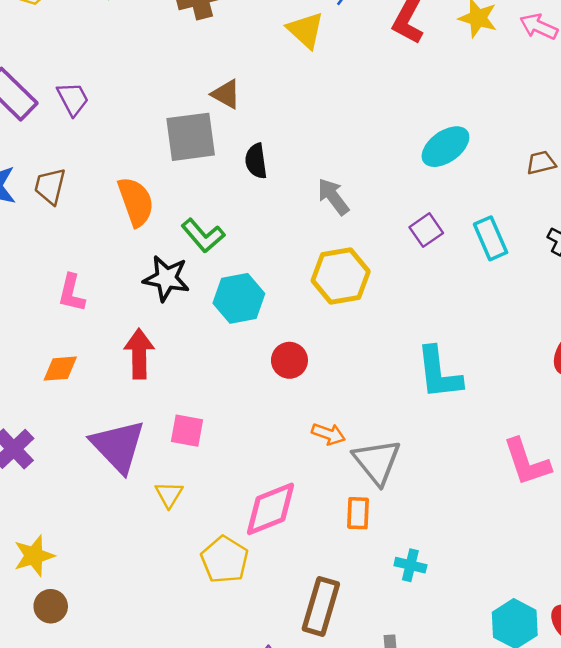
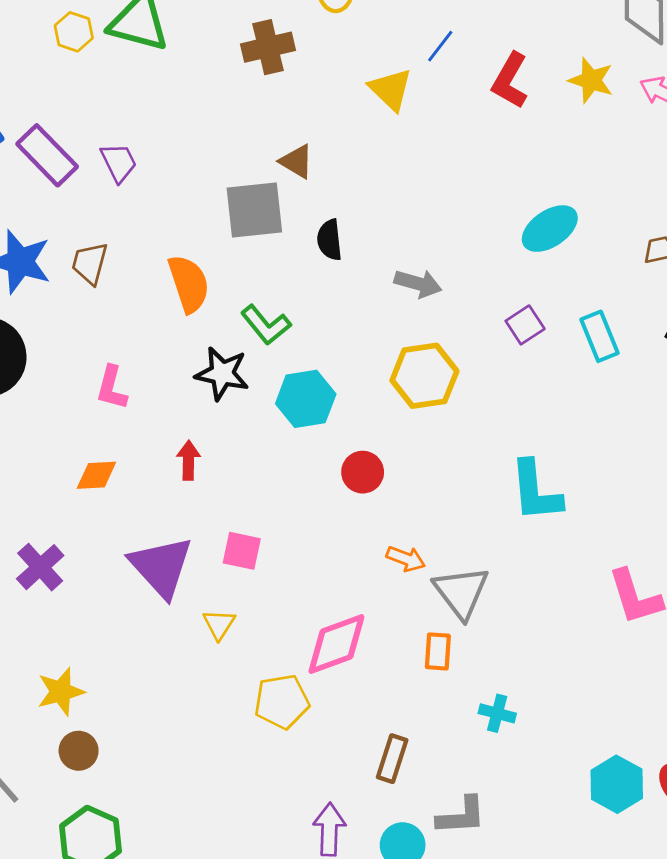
gray arrow: (333, 197) -> (418, 283), turned 141
red arrow: (139, 354) -> (188, 460), size x0.7
yellow pentagon: (225, 560) -> (282, 702), turned 30
brown rectangle: (321, 606) -> (392, 759), size x0.7

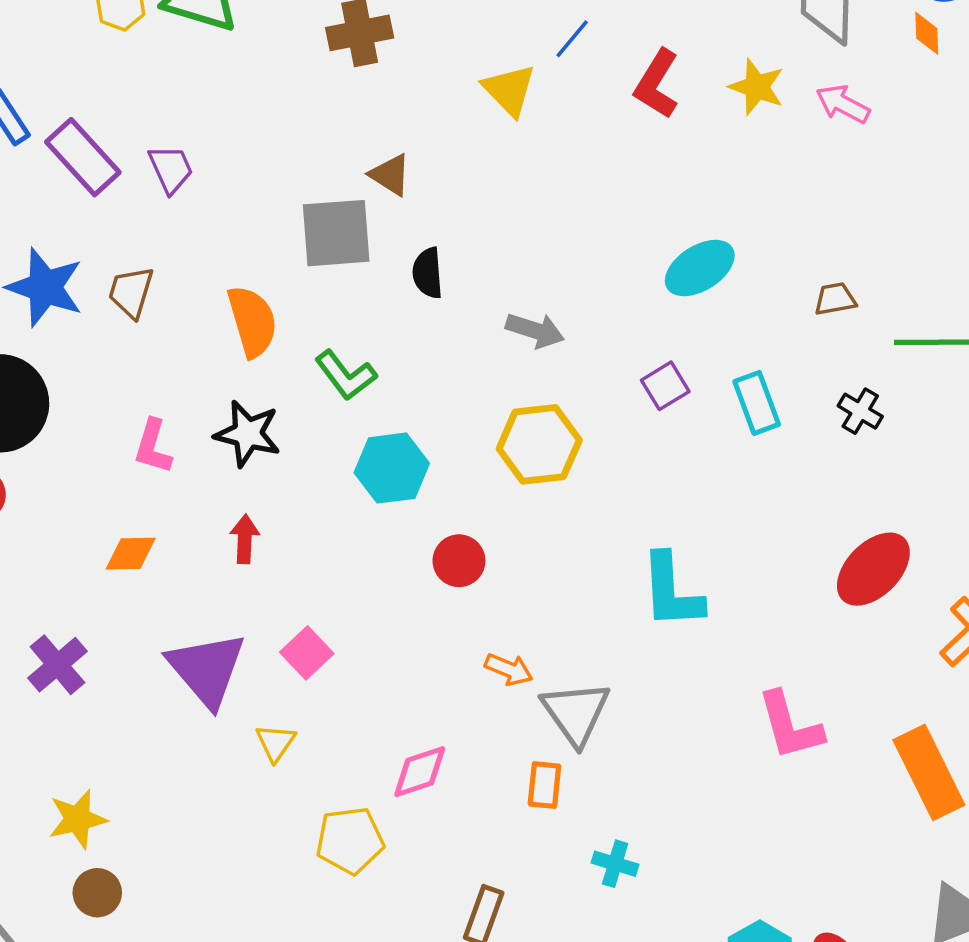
black star: (222, 374) -> (248, 434), moved
pink square: (242, 551) -> (307, 653), turned 33
pink diamond: (336, 644) -> (420, 772), size x0.7

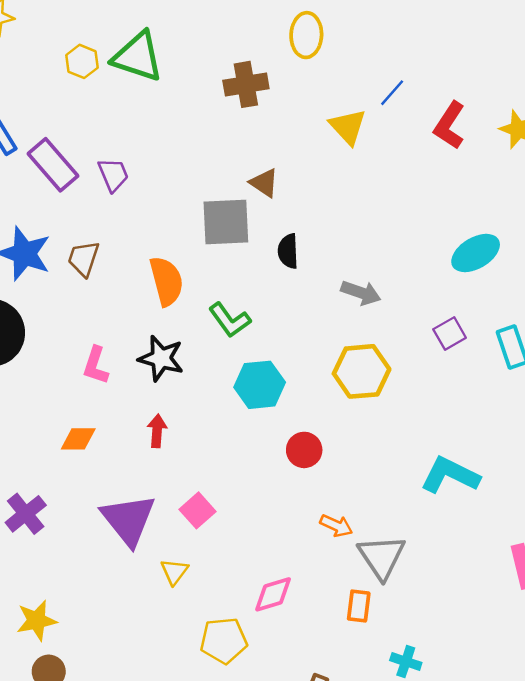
cyan L-shape: (672, 591) -> (450, 475), turned 118

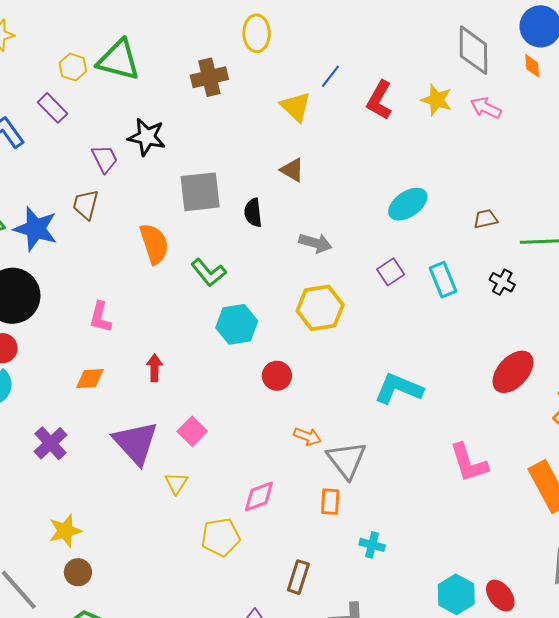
purple rectangle: (53, 165) -> (52, 108), moved, size x0.7
brown triangle: (264, 183) -> (292, 170), moved
brown trapezoid: (83, 259) -> (86, 205), moved
black star: (161, 358) -> (147, 137), moved

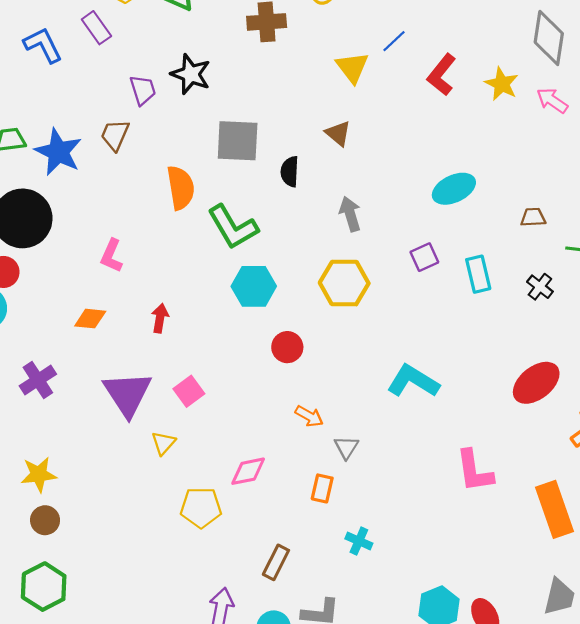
gray arrow: (315, 243) -> (350, 214), turned -132
green L-shape: (209, 273) -> (233, 227), size x1.4
gray triangle: (346, 460) -> (346, 447), size x0.6

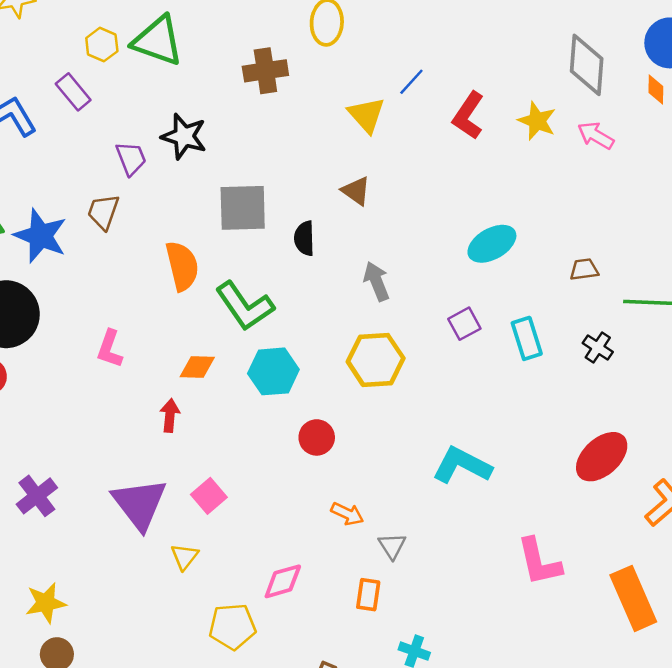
orange diamond: (90, 319) -> (197, 367), moved

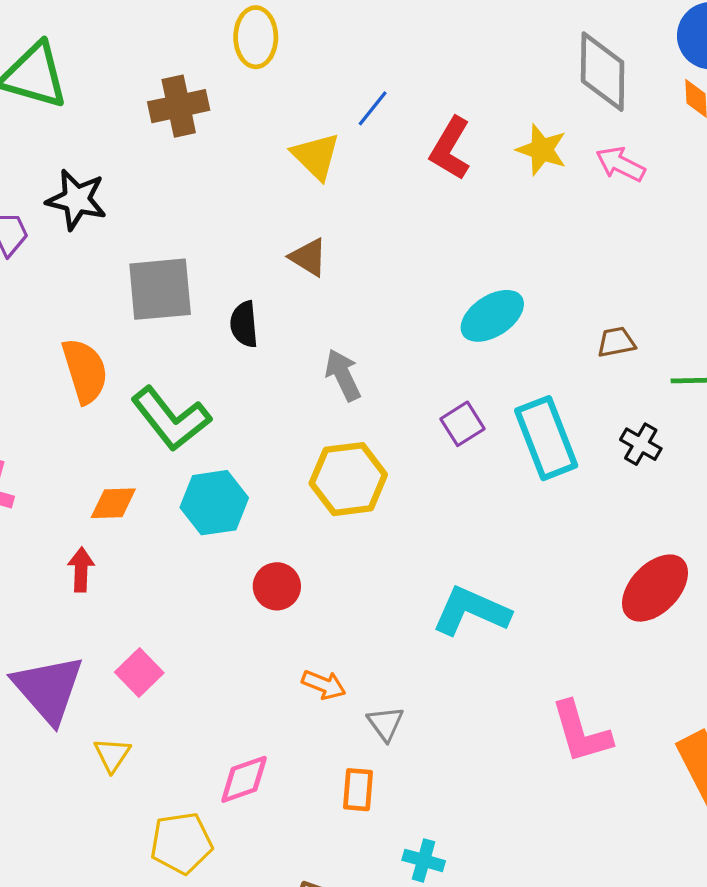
cyan rectangle: (527, 338) -> (546, 438), size x1.4

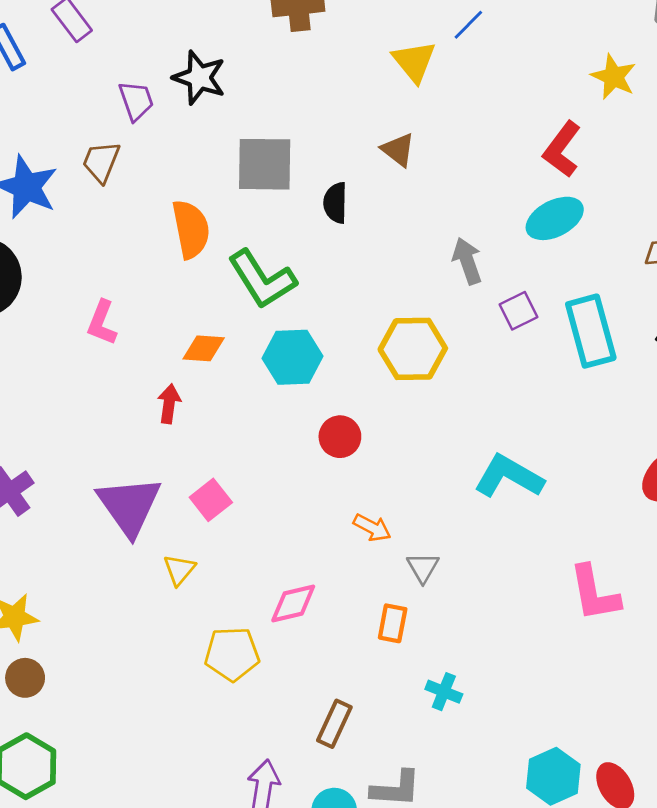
red L-shape: (450, 148) -> (562, 149), moved
gray arrow: (343, 375) -> (467, 261), moved

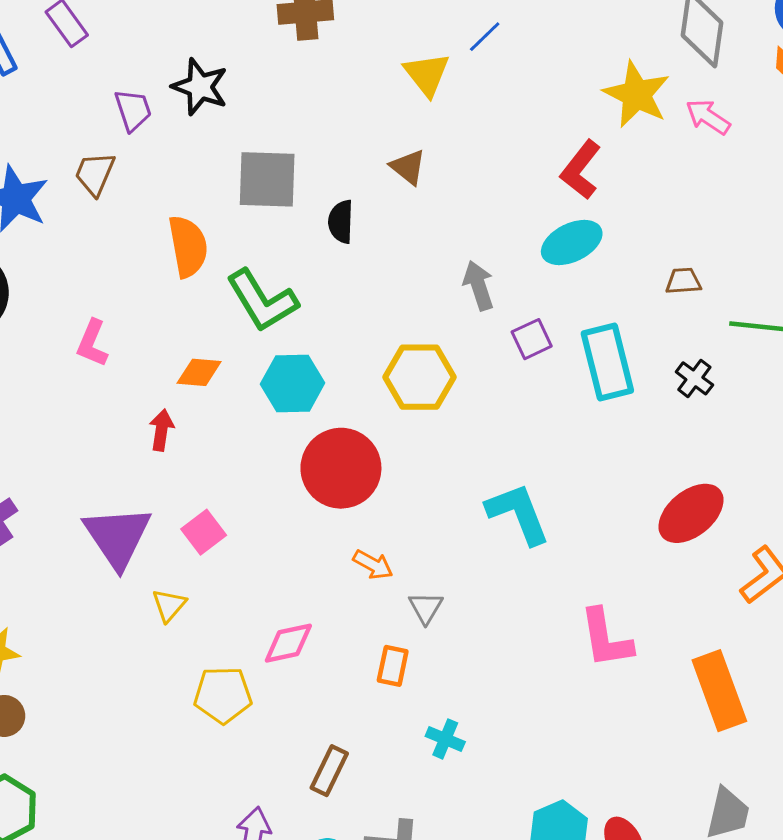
yellow star: (614, 77) -> (637, 94), size x1.4
red circle: (340, 437) -> (341, 468), size x1.8
cyan L-shape: (509, 476) -> (518, 514), turned 38

